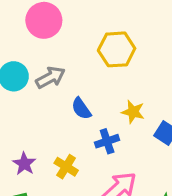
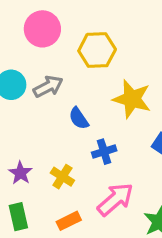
yellow hexagon: (117, 49) -> (97, 50), moved
yellow star: (133, 112) -> (132, 99), moved, size x1.6

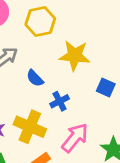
yellow cross: (62, 177) -> (30, 127), size x1.6

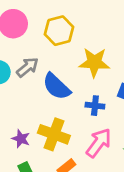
blue semicircle: (35, 78) -> (57, 87), size x1.6
blue cross: (60, 101) -> (95, 106), moved, turned 36

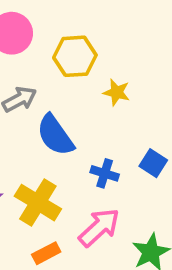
yellow star: (94, 62) -> (117, 92), moved, size x0.6

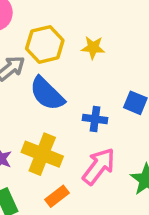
yellow hexagon: (75, 56) -> (45, 44), moved

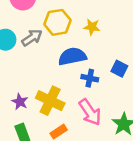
blue semicircle: (47, 94) -> (72, 56), moved, turned 120
pink arrow: (99, 166) -> (90, 112), turned 104

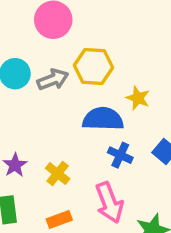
yellow star: (92, 27) -> (138, 98), moved
yellow cross: (50, 101) -> (58, 174), size x0.6

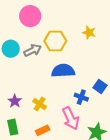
yellow star: (138, 98) -> (89, 33), moved
blue cross: (120, 155) -> (81, 97), moved

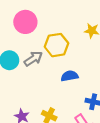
blue semicircle: (63, 71) -> (70, 76), size x0.7

